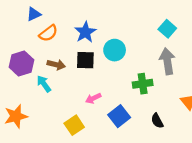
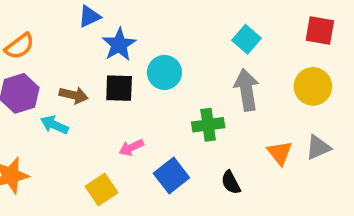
blue triangle: (34, 14) -> (89, 17), moved
orange semicircle: (48, 33) -> (19, 46), moved
cyan arrow: (44, 84) -> (54, 125), turned -30

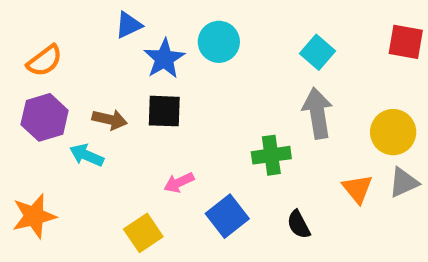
cyan circle: (164, 72) -> (219, 42), moved
yellow circle: (313, 86) -> (393, 132), moved

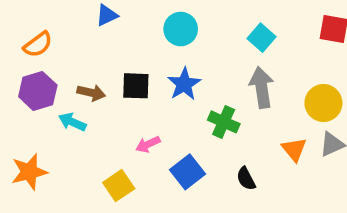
blue star: (164, 59) -> (184, 84), moved
green cross: (271, 155) -> (224, 122), turned 32

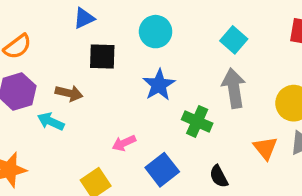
black square: (136, 86) -> (102, 57), moved

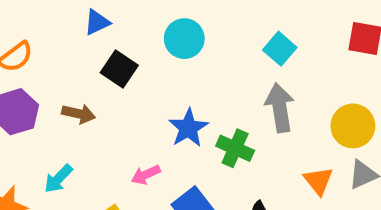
black square: (102, 57) -> (119, 69), turned 32
blue star: (159, 85) -> (188, 128), moved
cyan arrow: (51, 121) -> (58, 179), moved, turned -70

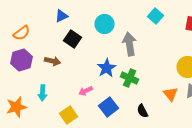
cyan square: (280, 49) -> (156, 16), moved
gray arrow: (280, 108) -> (130, 44), moved
cyan arrow: (58, 179) -> (43, 93), turned -42

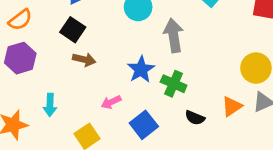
black square: (73, 39) -> (73, 30), moved
brown arrow: (53, 61) -> (84, 60), moved
orange triangle: (171, 94) -> (232, 106), turned 35
black semicircle: (143, 111) -> (195, 118), moved, turned -40

